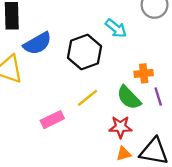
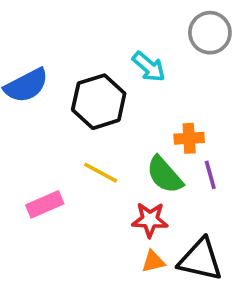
yellow line: (88, 98) -> (101, 173), turned 65

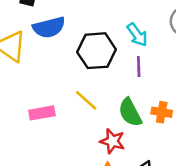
orange cross: (189, 138) -> (162, 112), moved
purple line: (210, 175) -> (139, 67), moved

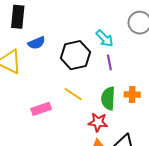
blue semicircle: (49, 27) -> (37, 43), size x0.7
green semicircle: (130, 112) -> (108, 98), turned 40

